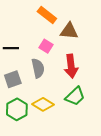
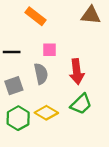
orange rectangle: (47, 15) -> (36, 16), moved
brown triangle: (69, 31) -> (91, 15), moved
pink square: (46, 46) -> (50, 50), turned -32

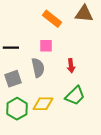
orange rectangle: (36, 16) -> (52, 19), moved
red arrow: (77, 72) -> (71, 66), size x0.6
yellow diamond: (46, 113) -> (43, 104), turned -30

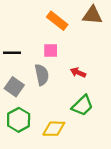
red arrow: (71, 66) -> (78, 73), turned 120
gray square: (13, 79) -> (14, 87), turned -36
yellow diamond: (43, 104) -> (54, 129), moved

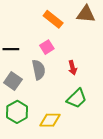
pink square: (51, 50) -> (47, 47), turned -32
red arrow: (78, 73) -> (73, 68), turned -128

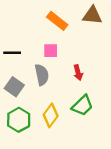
pink square: (47, 47) -> (51, 51), turned 32
yellow diamond: (50, 120) -> (51, 115), moved, turned -55

